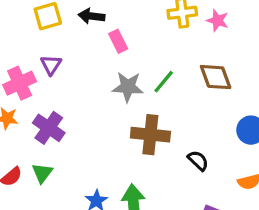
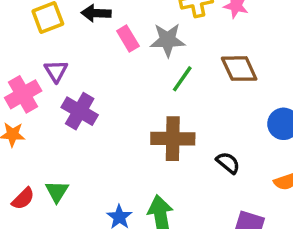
gray star: (128, 87) -> (168, 40), moved
purple cross: (49, 128) -> (80, 111), moved

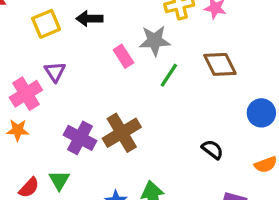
pink rectangle: (128, 38) -> (123, 56), moved
purple cross: (80, 111) -> (80, 138), moved
brown cross: (173, 139) -> (122, 133), moved, turned -30

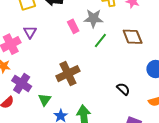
purple cross: (80, 138) -> (22, 83), moved
green triangle: (59, 180) -> (45, 100), moved

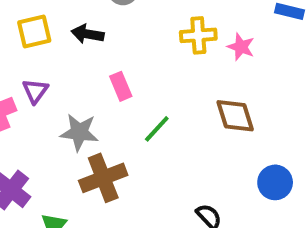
gray star: (93, 18) -> (79, 132), moved
green line: (100, 41) -> (157, 129), moved

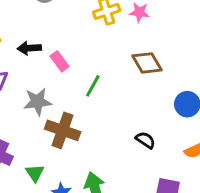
black arrow: (88, 34) -> (29, 48), moved
brown cross: (103, 178) -> (63, 130), turned -36

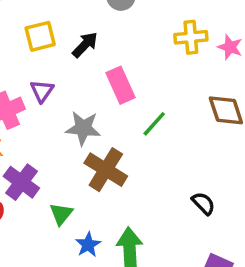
black arrow: (29, 48) -> (85, 45), moved, turned 125
pink rectangle: (59, 61) -> (120, 85), size x1.4

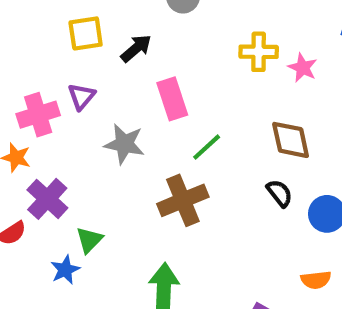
brown cross: (106, 170) -> (183, 200), moved, turned 30
black semicircle: (203, 203) -> (279, 193), moved
blue star: (88, 245) -> (65, 270), moved

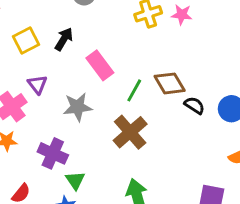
brown diamond: (291, 140) -> (170, 83), moved
purple cross: (47, 199) -> (53, 153), moved

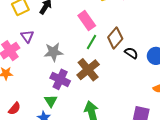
pink rectangle: (100, 65) -> (87, 21), moved
brown diamond: (170, 83) -> (115, 38), turned 70
purple cross: (53, 153) -> (60, 79), moved

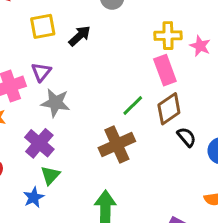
pink rectangle: (87, 21) -> (165, 70), moved
gray star: (53, 52) -> (55, 103), moved
purple cross: (60, 79) -> (39, 143), moved

